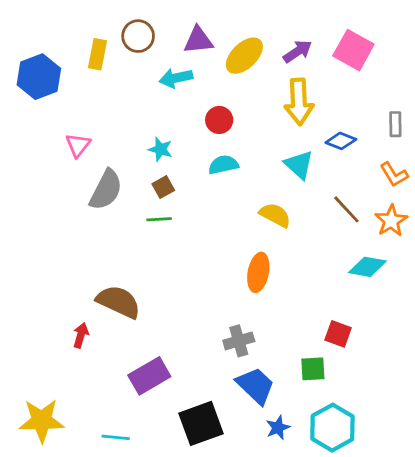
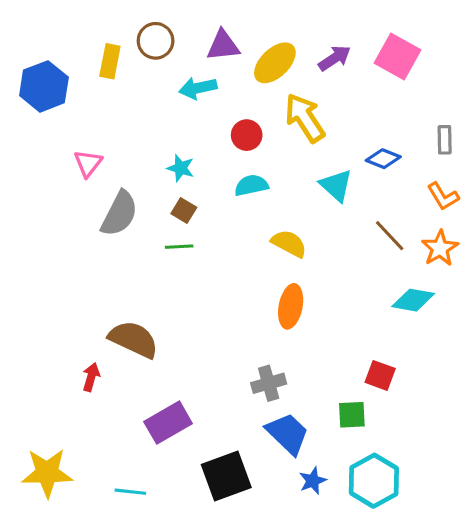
yellow arrow: (299, 102) -> (305, 118), moved, turned 150
brown square: (163, 187) -> (184, 210), turned -30
yellow semicircle: (275, 215) -> (289, 243), moved

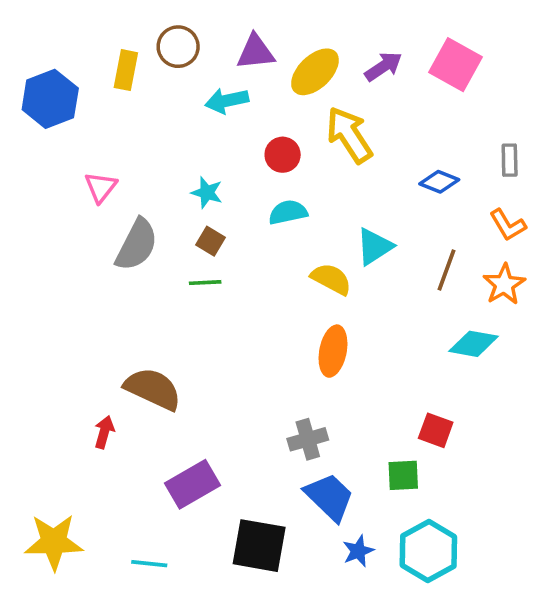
cyan triangle: (336, 185) -> (374, 247), moved, turned 45
brown line: (390, 236) -> (446, 270), turned 63
black square: (226, 476) -> (259, 546), turned 30

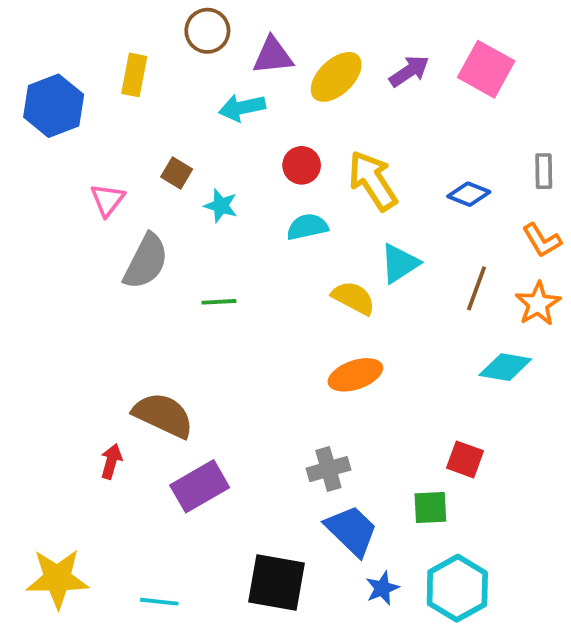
brown circle: (178, 47) -> (207, 31), moved
yellow arrow: (349, 135) -> (373, 181), moved
brown square: (211, 241) -> (177, 173), moved
orange ellipse: (333, 351) -> (355, 375), turned 60
purple rectangle: (192, 484) -> (200, 486), moved

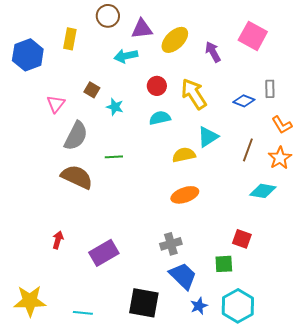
purple arrow: (409, 71) -> (213, 52), moved, turned -85
gray rectangle: (544, 171) -> (270, 89), moved
yellow semicircle: (353, 298) -> (184, 155), turned -40
brown semicircle: (163, 415) -> (77, 177), moved

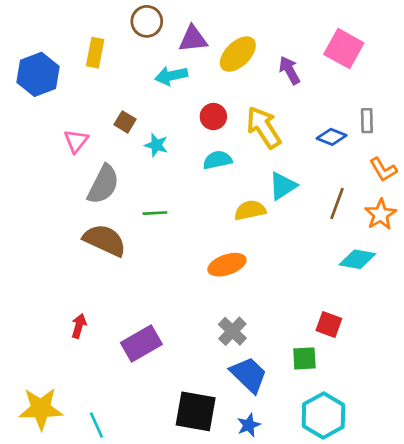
orange ellipse: (185, 195) -> (227, 265), moved
gray cross: (171, 244) -> (232, 331), turned -30
blue star: (199, 306) -> (249, 425), moved
cyan line: (83, 313) -> (96, 425), moved, turned 60

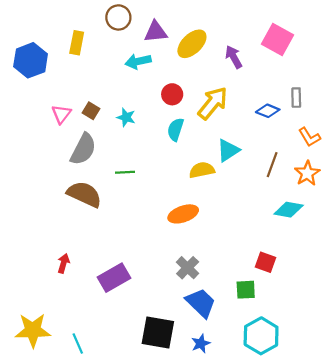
brown square: (125, 122) -> (91, 111), moved
yellow arrow: (264, 127) -> (213, 103), turned 72
cyan semicircle: (217, 160) -> (175, 129), turned -60

